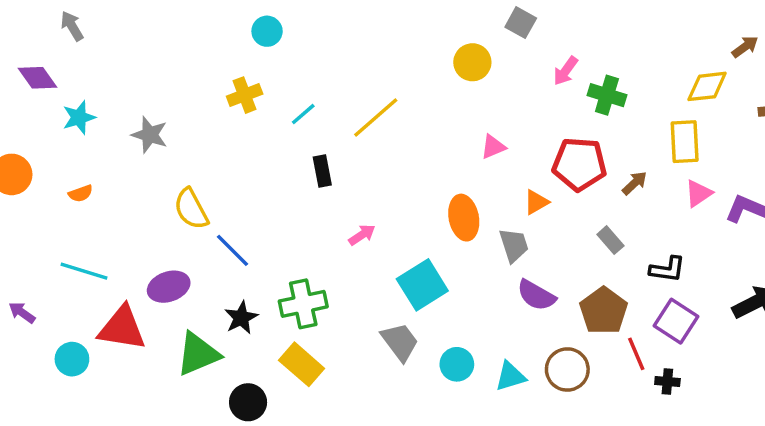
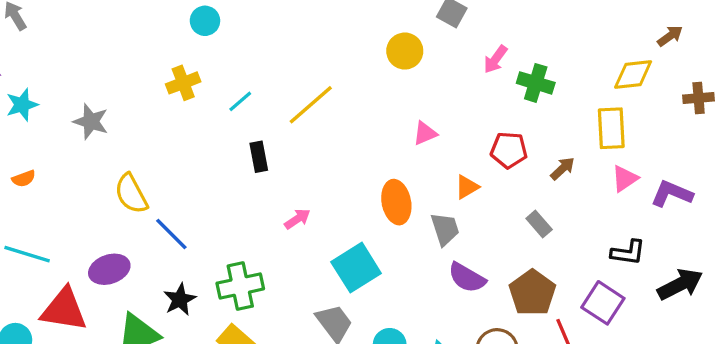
red pentagon: (579, 164) -> (509, 150), size x0.7
black L-shape: (667, 269) -> (628, 252), moved

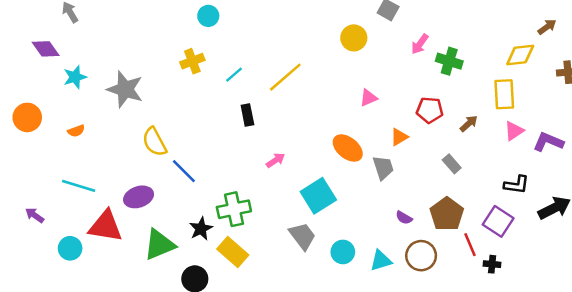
gray star: (91, 122) -> (125, 89), size x1.4
orange ellipse: (396, 202) -> (348, 148), turned -40
purple semicircle: (467, 278) -> (404, 218), moved, size x0.6
black star: (180, 299) -> (201, 229), moved

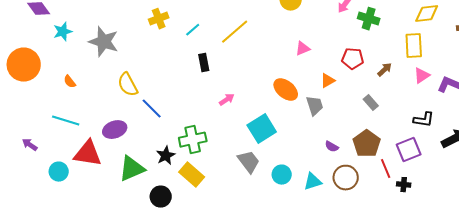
orange circle: (27, 117) -> (24, 65), size x1.4
orange semicircle: (76, 131) -> (70, 82), moved, turned 72
purple square: (498, 221) -> (409, 150), turned 35

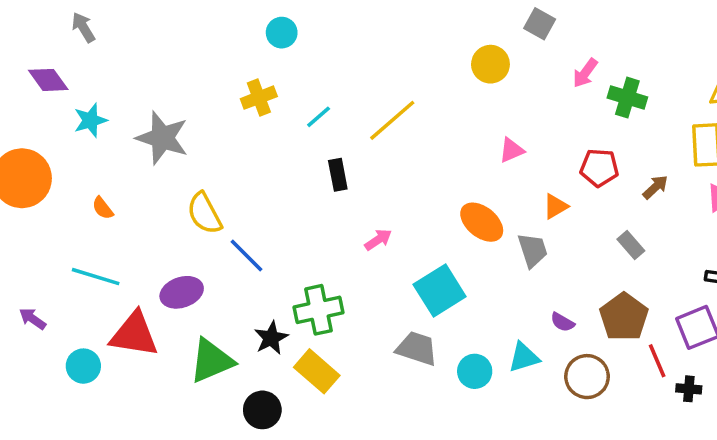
gray trapezoid: (249, 162) -> (417, 348), turned -35
cyan triangle: (313, 182) -> (524, 357), moved

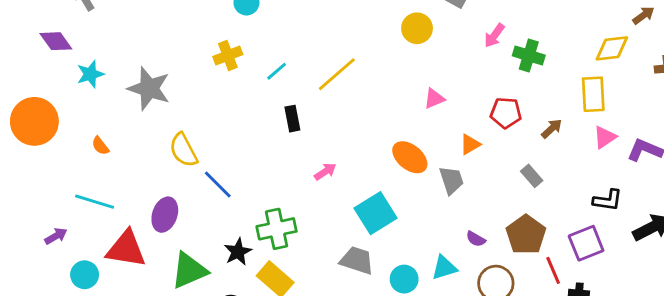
purple ellipse: (182, 292) -> (165, 215), turned -52
purple arrow: (32, 319) -> (56, 236), moved, turned 115

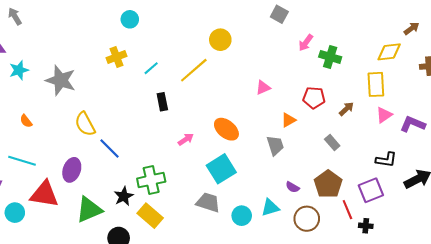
yellow circle: (417, 28) -> (220, 40), moved
orange ellipse: (410, 157) -> (226, 129), moved

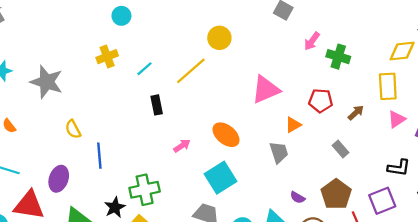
pink triangle: (263, 87) -> (266, 90), size x1.8
yellow semicircle: (85, 124) -> (73, 129), size x0.7
blue line: (109, 149) -> (99, 156), turned 40

